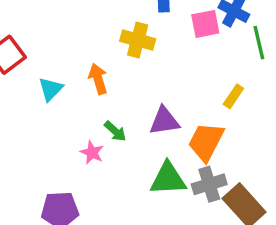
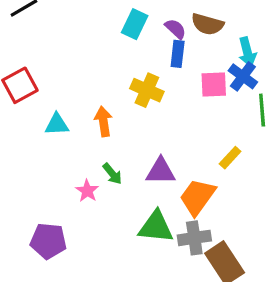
cyan triangle: (51, 89) -> (57, 124), turned 35

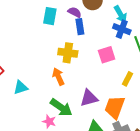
pink square: (214, 85) -> (107, 55), moved
orange arrow: (103, 121) -> (58, 77), moved
green arrow: (112, 174) -> (61, 107), size x1.6

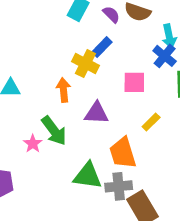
blue rectangle: (80, 27) -> (102, 47), moved, turned 35
purple triangle: (89, 98) -> (96, 113), moved
orange trapezoid: (115, 107) -> (123, 153), turned -55

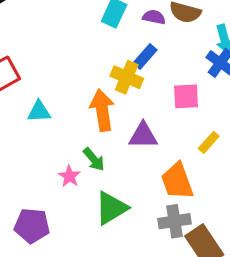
purple semicircle: (111, 14) -> (154, 17), turned -30
orange arrow: (63, 90) -> (102, 110), size x1.4
green arrow: (54, 131) -> (94, 159), size x0.7
green triangle: (88, 176) -> (111, 208), moved, turned -36

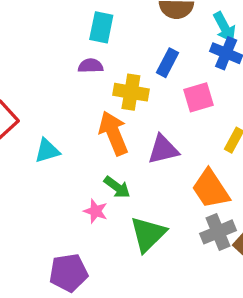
purple semicircle: (154, 17) -> (91, 66), moved
blue rectangle: (145, 57) -> (168, 63), moved

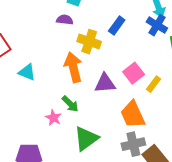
pink square: (199, 97) -> (134, 73), moved, turned -30
cyan triangle: (47, 151) -> (27, 72), turned 30

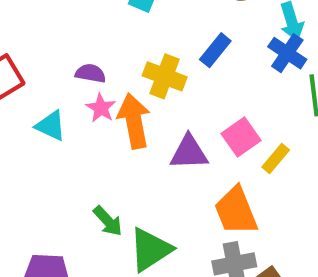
purple semicircle: (65, 20) -> (90, 73), moved
green arrow: (70, 104) -> (108, 221), moved
pink star: (53, 118) -> (101, 108), moved

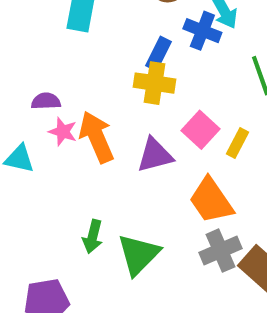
blue cross: (287, 53) -> (202, 31), moved
yellow cross: (165, 76) -> (155, 83), moved
green arrow: (108, 221) -> (93, 236), turned 68

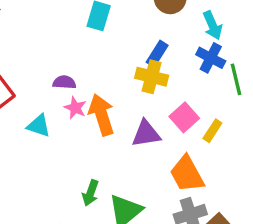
blue cross: (202, 31) -> (211, 58), moved

